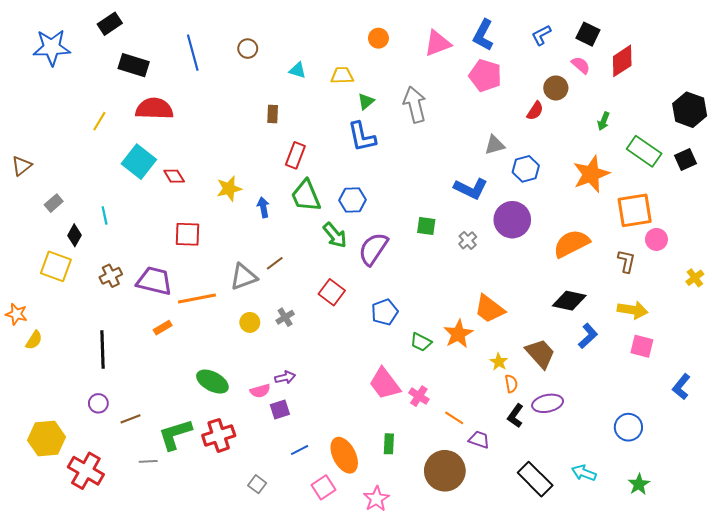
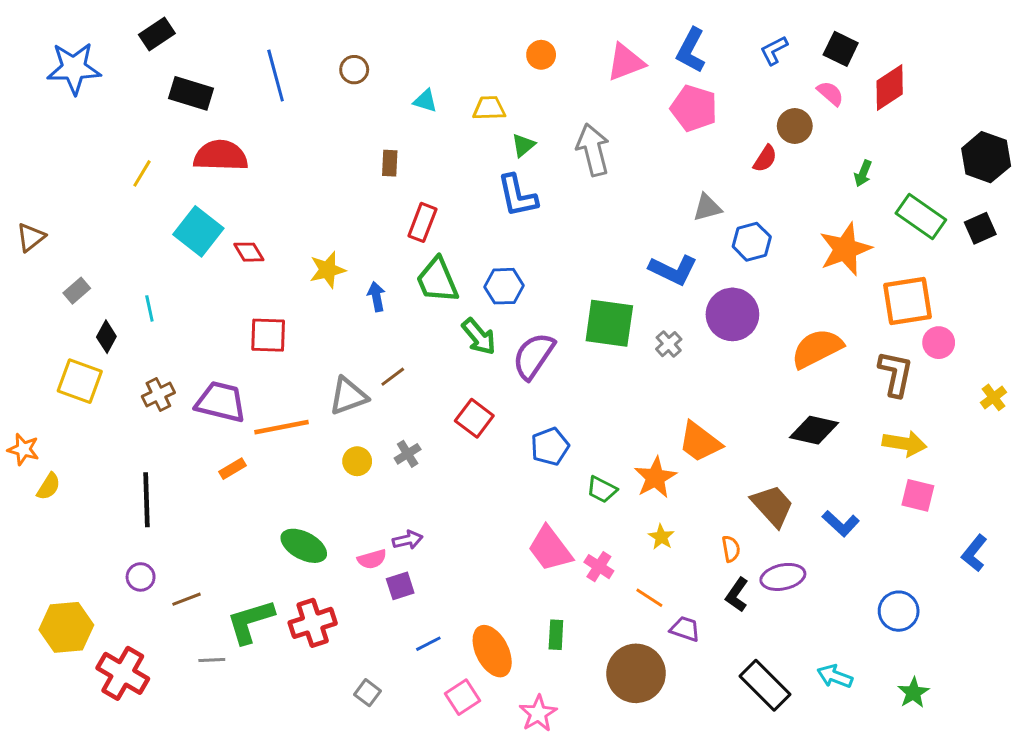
green square: (426, 226) -> (609, 323), size x1.8
brown L-shape: (626, 261) -> (896, 374), size x1.4
blue L-shape: (588, 336) -> (841, 524), moved, turned 85
yellow star: (499, 362) -> (661, 537), moved

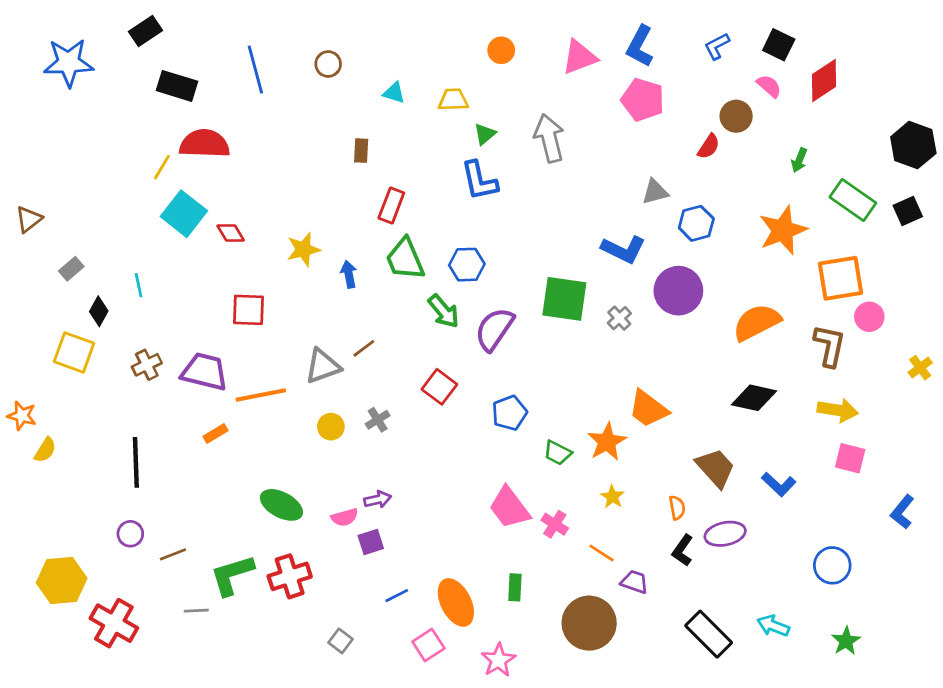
yellow line: (142, 173) -> (162, 167), moved

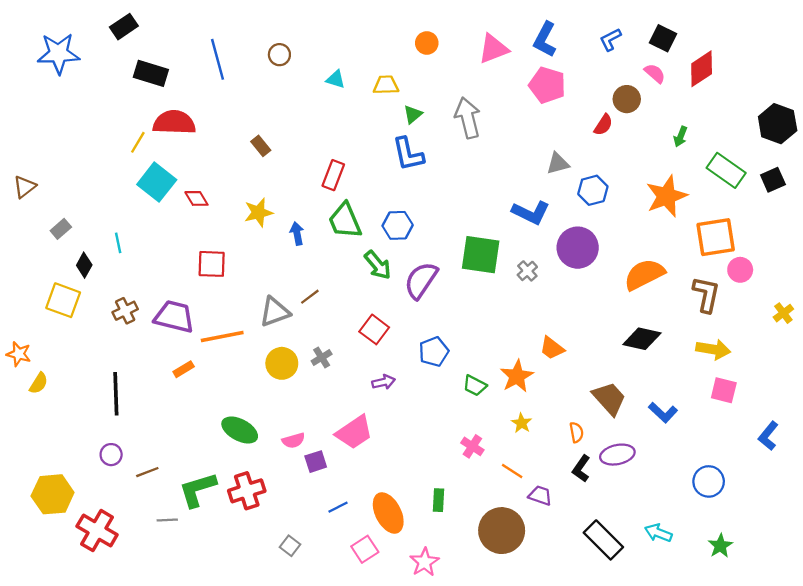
brown rectangle: (361, 151) -> (261, 146), moved, turned -42
orange trapezoid: (648, 409) -> (552, 348), size x0.7
yellow circle: (331, 427) -> (282, 363), size x1.4
purple arrow: (378, 499) -> (384, 382), moved
pink trapezoid: (509, 508) -> (354, 432), moved, turned -87

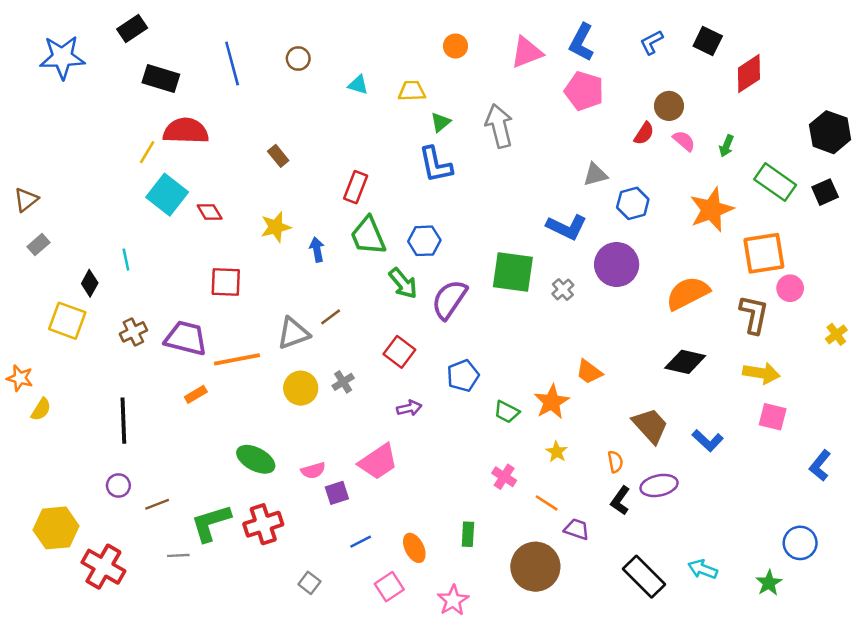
pink semicircle: (655, 73) -> (684, 141), moved
gray rectangle: (61, 229) -> (39, 245), moved
blue circle: (709, 481) -> (800, 543), moved
orange ellipse: (388, 513) -> (414, 548), size x0.7

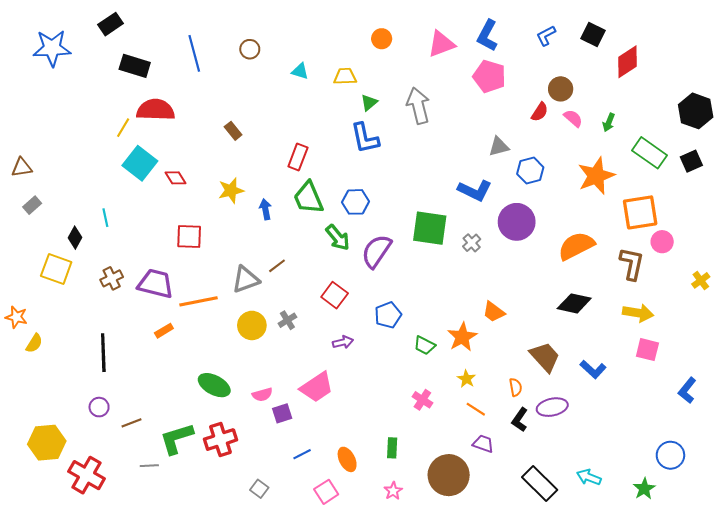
brown triangle: (26, 200) -> (22, 167), turned 30
orange line: (547, 503) -> (476, 409), moved
pink star: (453, 600) -> (393, 491), moved, size x0.7

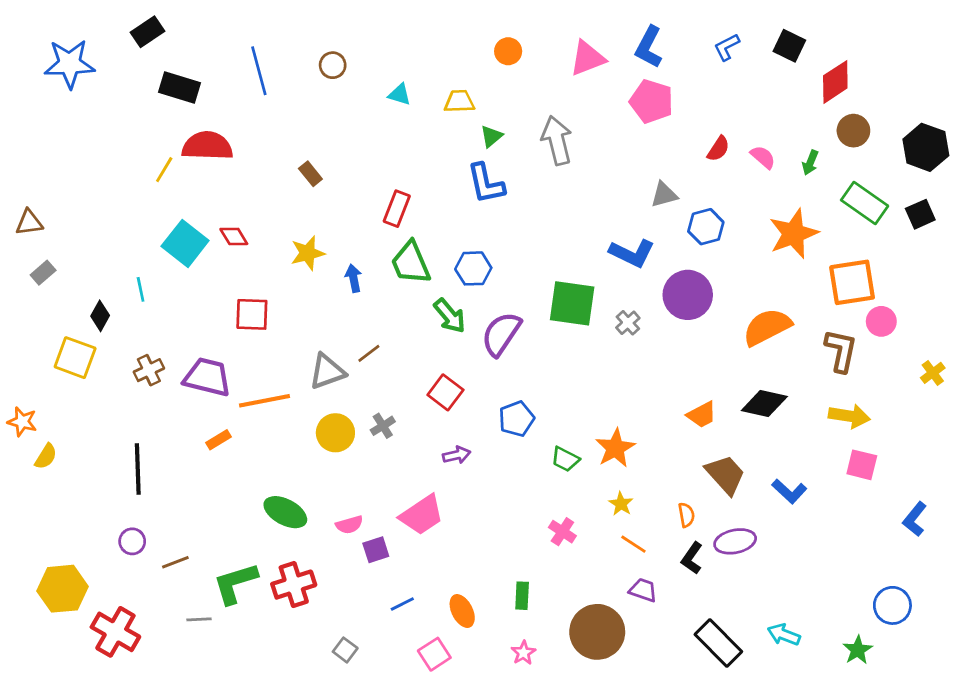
brown circle: (561, 89) -> (853, 131), moved
cyan square: (140, 163) -> (185, 243), moved
orange trapezoid: (494, 312) -> (702, 415), moved, turned -65

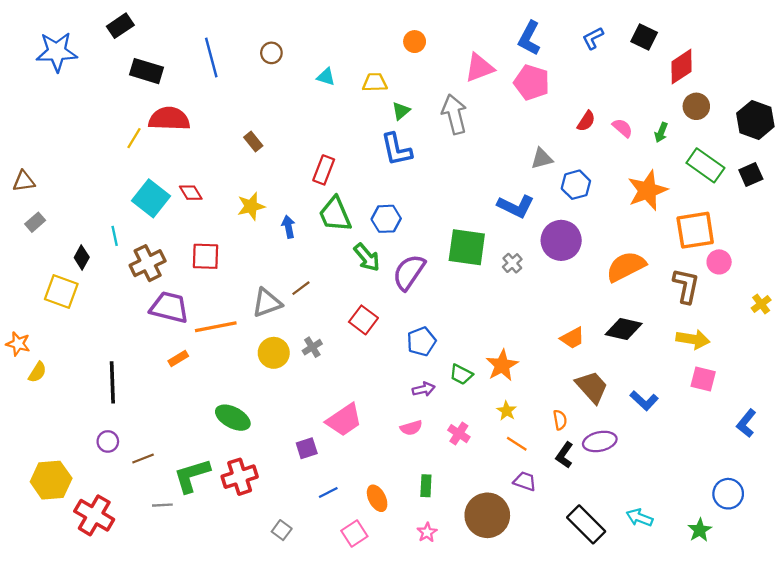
pink triangle: (587, 58) -> (479, 68), moved
brown cross: (149, 370) -> (148, 263), moved, size x1.4
purple arrow: (457, 455) -> (424, 389), moved
pink semicircle: (349, 525) -> (411, 428), moved

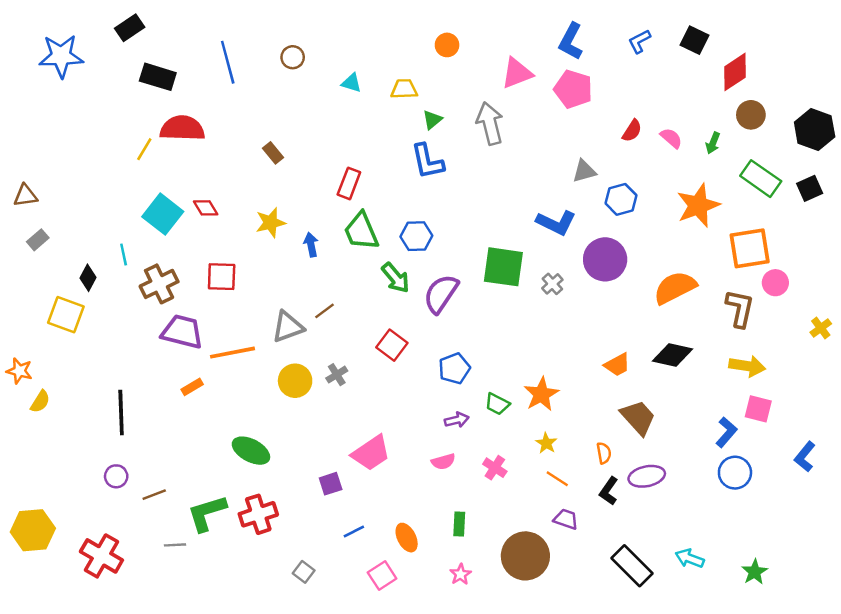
blue L-shape: (644, 401) -> (726, 432), moved, turned -92
yellow hexagon: (51, 480) -> (33, 530), moved
blue circle: (728, 494) -> (735, 473), moved

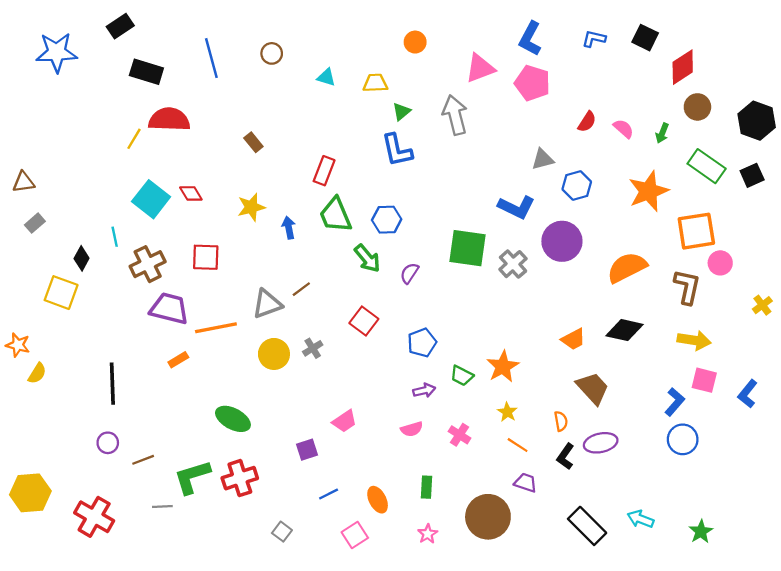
blue L-shape: (639, 41) -> (594, 39), turned 40
gray cross: (552, 284) -> (513, 264), size x1.4
purple semicircle: (441, 294) -> (409, 273), size x0.6
pink trapezoid: (371, 453) -> (345, 421), size x0.7
blue L-shape: (805, 457) -> (748, 394), moved

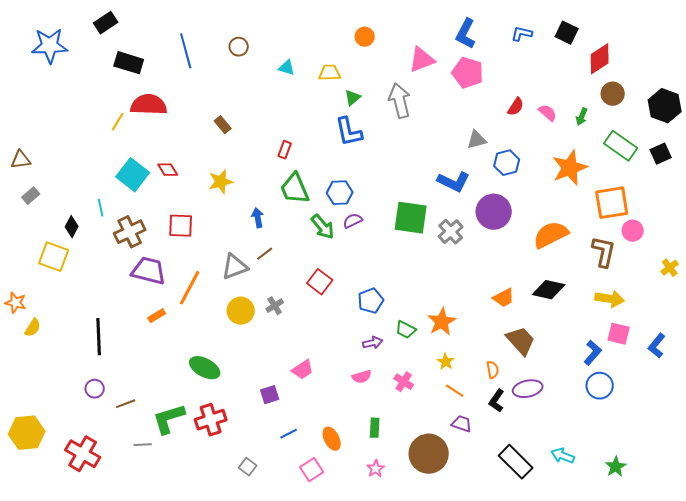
red rectangle: (324, 171) -> (285, 150), size x0.7
blue arrow: (289, 228) -> (258, 218), moved
purple semicircle: (409, 273) -> (353, 221), moved, turned 30
orange line: (216, 328) -> (190, 288), turned -51

